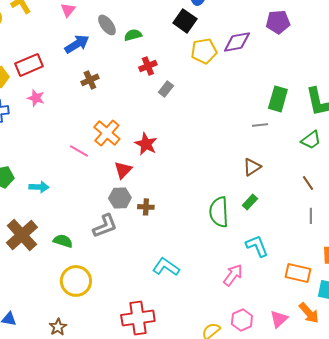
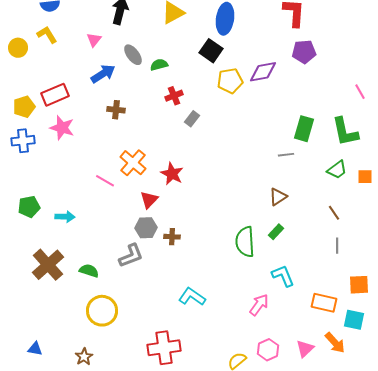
brown cross: (90, 80) -> (116, 110), turned 30
pink star: (36, 98) -> (62, 128), size x1.4

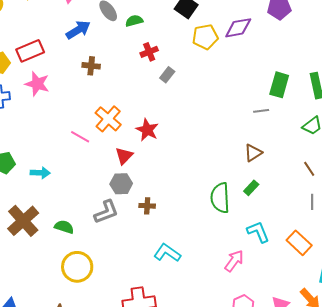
brown cross: (172, 237) -> (147, 206), moved
orange rectangle: (324, 303) -> (299, 243), moved, turned 30

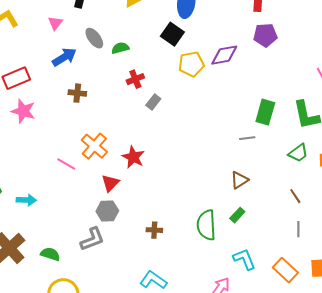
brown cross: (147, 206) -> (154, 230), moved

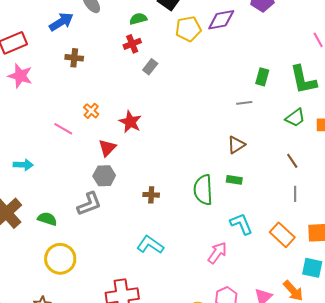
green semicircle: (120, 48) -> (138, 19), moved
green rectangle: (265, 112) -> (262, 77), size x0.7
orange cross: (94, 146) -> (91, 111), size x0.6
green rectangle: (237, 215) -> (234, 180), turned 56

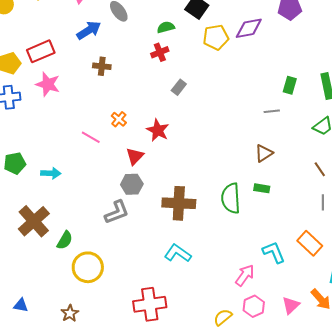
gray rectangle: (150, 67) -> (179, 87), moved
brown cross: (151, 195) -> (179, 203), size x2.0
green semicircle: (47, 219) -> (65, 240), moved, turned 102
cyan L-shape: (241, 224) -> (274, 252), moved
pink arrow: (217, 253) -> (245, 275), moved

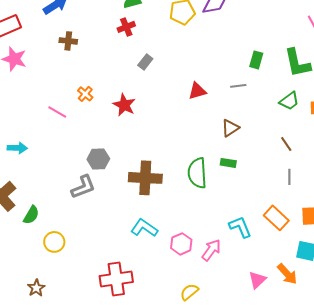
red triangle: (135, 156) -> (197, 91), moved, turned 30
yellow circle: (88, 267) -> (54, 242), size x0.7
pink hexagon: (254, 306) -> (181, 244), moved

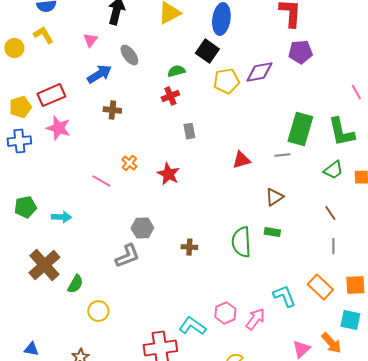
green rectangle: (256, 60) -> (300, 129), size x1.8
gray rectangle: (145, 62) -> (189, 131), turned -49
brown cross: (145, 178) -> (189, 247), size x0.5
cyan L-shape: (144, 228) -> (192, 326), moved

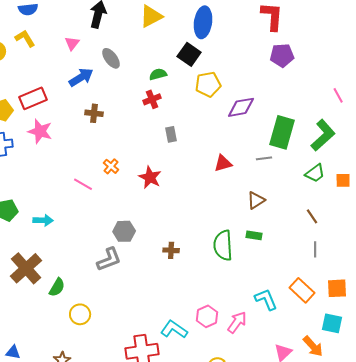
purple diamond: (259, 72) -> (241, 107), moved
green L-shape: (341, 132) -> (323, 135), turned -120

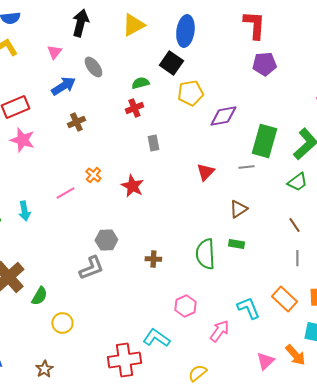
brown cross: (94, 113) -> (76, 122), turned -30
red triangle: (223, 163) -> (205, 172), turned -30
pink line: (83, 184) -> (65, 193), turned -60
cyan arrow: (43, 220) -> (24, 211), moved, turned 78
pink hexagon: (207, 316) -> (185, 306), moved

